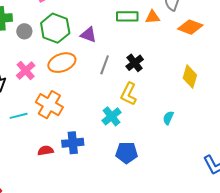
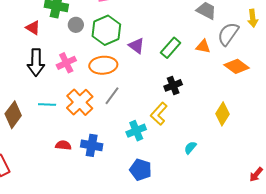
green rectangle: (127, 16) -> (171, 48), moved, turned -65
gray line: (105, 65) -> (112, 96), moved

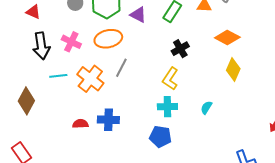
pink cross: (66, 63) -> (71, 42), turned -30
orange diamond: (237, 66) -> (227, 38), moved
cyan line: (47, 104) -> (58, 76), moved
cyan cross: (136, 131) -> (167, 107), moved, turned 30

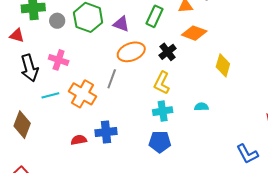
orange diamond: (227, 38) -> (194, 33), moved
orange ellipse: (108, 39) -> (131, 52), moved
cyan semicircle: (206, 108) -> (201, 107), turned 64

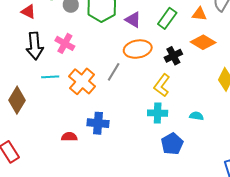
red semicircle: (79, 140) -> (69, 137), moved
blue pentagon: (160, 142) -> (172, 144), moved, turned 30

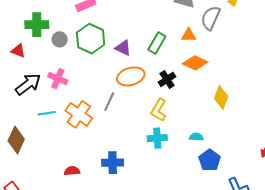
black arrow: (35, 46) -> (28, 84), turned -116
blue cross: (98, 123) -> (113, 163), moved
blue pentagon: (172, 144) -> (210, 160), moved

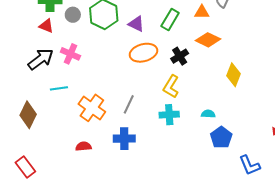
red triangle: (18, 51) -> (46, 26), moved
gray line: (109, 102) -> (129, 104), moved
orange cross: (79, 114) -> (92, 108), moved

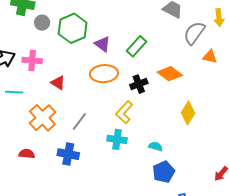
orange triangle: (202, 12) -> (210, 57), moved
red triangle: (46, 26) -> (58, 83), moved
pink cross: (70, 54) -> (32, 60), turned -30

